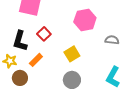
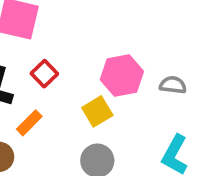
pink hexagon: (85, 20) -> (122, 76), moved

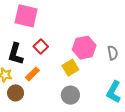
gray semicircle: (173, 85) -> (113, 53), turned 72

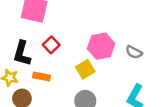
gray semicircle: (113, 53) -> (134, 52), turned 128
orange rectangle: (32, 74) -> (41, 77), turned 56

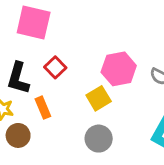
orange rectangle: (41, 77) -> (43, 108), turned 56

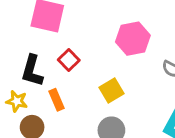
pink hexagon: (119, 69) -> (133, 39), moved

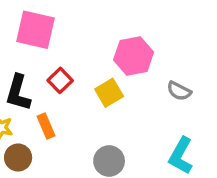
yellow square: (111, 91) -> (109, 93), moved

